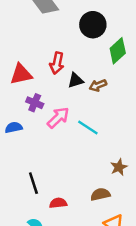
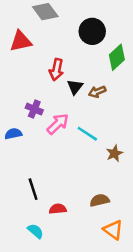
red triangle: (21, 74) -> (21, 41), moved
black triangle: (76, 80) -> (75, 87), turned -35
brown star: (119, 167) -> (114, 153), moved

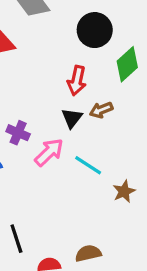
red arrow: (56, 70) -> (77, 81), moved
black triangle: (75, 87) -> (72, 118), moved
brown semicircle: (100, 200) -> (88, 253), moved

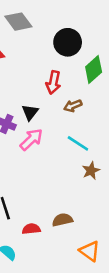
black triangle: (72, 118) -> (30, 112), moved
cyan line: (88, 165) -> (78, 143), moved

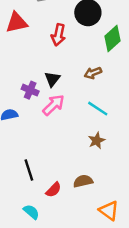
red arrow: (53, 82) -> (58, 35), moved
brown star: (91, 171) -> (97, 141), moved
red semicircle: (31, 229) -> (53, 190), turned 140

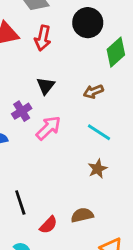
red arrow: (58, 35) -> (43, 38), moved
black triangle: (52, 79) -> (46, 86), moved
purple cross: (30, 90) -> (22, 111), turned 35

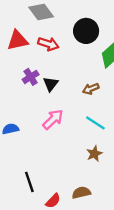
red arrow: (43, 38) -> (48, 44), turned -84
purple cross: (22, 111) -> (31, 77), moved

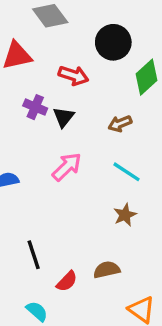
red arrow: (48, 44) -> (73, 75), moved
purple cross: (31, 77) -> (35, 107), turned -35

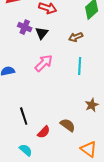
cyan line: (127, 172) -> (80, 66), turned 60
brown star: (125, 215) -> (92, 105), moved
brown semicircle: (107, 270) -> (68, 125), turned 49

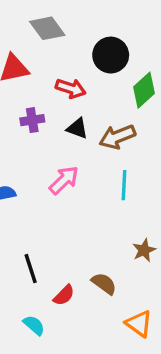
purple cross: (25, 27) -> (32, 120), turned -32
black triangle: (42, 33) -> (77, 128), moved, turned -48
brown arrow: (76, 37) -> (117, 137), size x1.5

